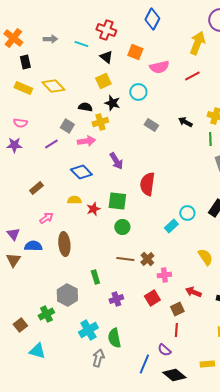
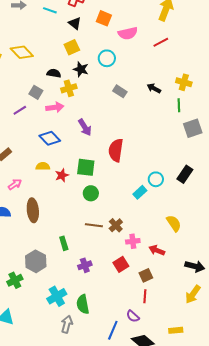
red arrow: (193, 292) -> (157, 250), moved

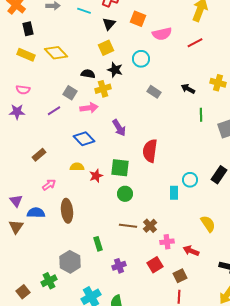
black triangle: (75, 23) -> (109, 24), turned 32
green line: (179, 105) -> (201, 115), moved
cyan rectangle: (140, 192) -> (174, 193), turned -48

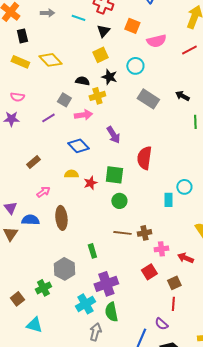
gray rectangle: (154, 92) -> (148, 99), size x1.5
brown cross: (150, 226) -> (144, 233), turned 32
purple cross: (119, 266) -> (106, 284), moved, size x1.6

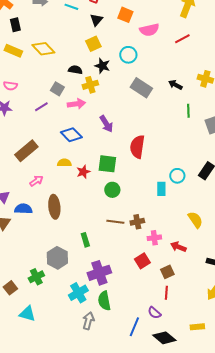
brown rectangle: (33, 162) -> (26, 151), size x1.6

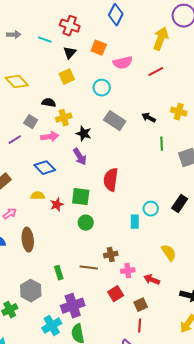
black star: (102, 66) -> (84, 134), moved
brown line: (115, 222) -> (89, 268), moved

